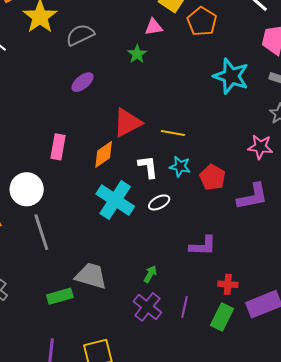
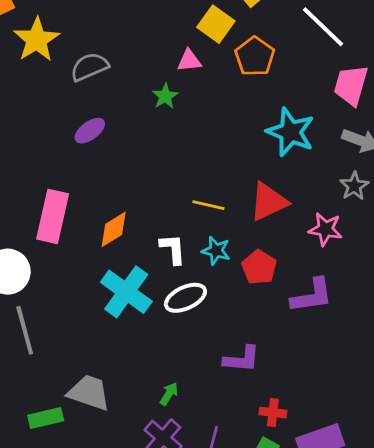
red triangle: (127, 123) -> (268, 202), moved
pink rectangle: (58, 147) -> (53, 216), size x1.5
white ellipse: (159, 202) -> (185, 298), size x1.4

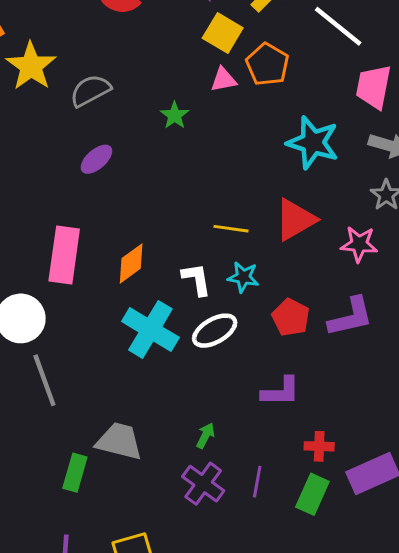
pink triangle: (189, 61) -> (223, 80), moved
red pentagon: (259, 267) -> (291, 317), moved
green rectangle: (46, 418) -> (75, 473), turned -56

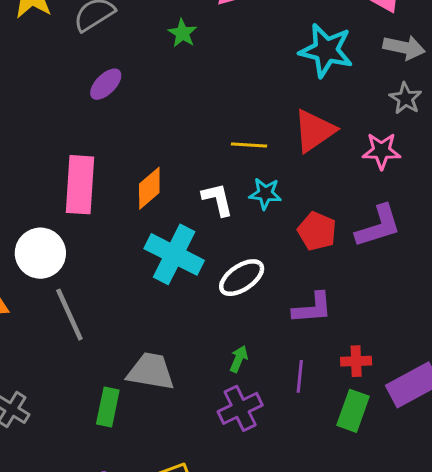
white ellipse: (215, 331) -> (242, 278), moved
purple line: (257, 482) -> (300, 376), moved
purple cross: (203, 484) -> (240, 408), turned 33

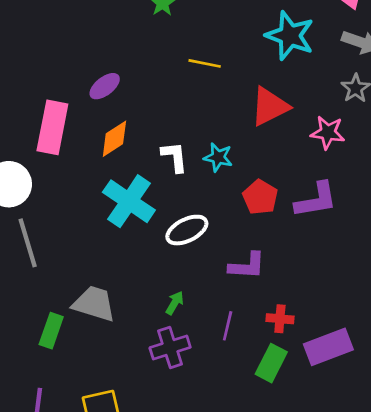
purple ellipse: (106, 84) -> (105, 86), moved
yellow line: (249, 145) -> (205, 63), moved

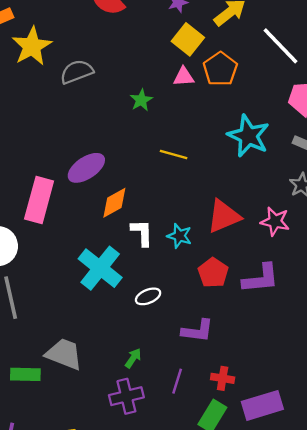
purple ellipse: (105, 86) -> (86, 168), size x1.4
red triangle: (270, 106) -> (224, 216), moved
orange diamond: (114, 139) -> (114, 203), moved
white ellipse: (187, 230) -> (148, 296), size x0.7
green rectangle: (51, 331) -> (25, 374), turned 68

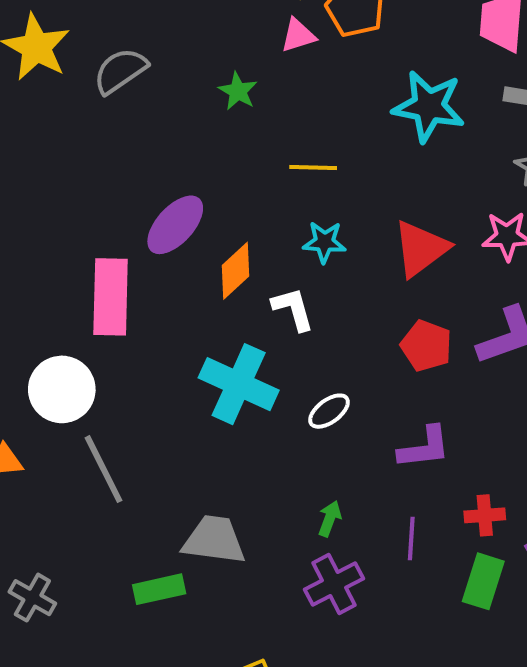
cyan star: (179, 236) -> (324, 242), moved

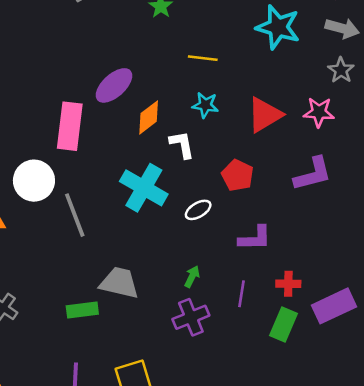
red pentagon: (426, 346) -> (238, 175), moved
gray line: (103, 469) -> (75, 215), moved

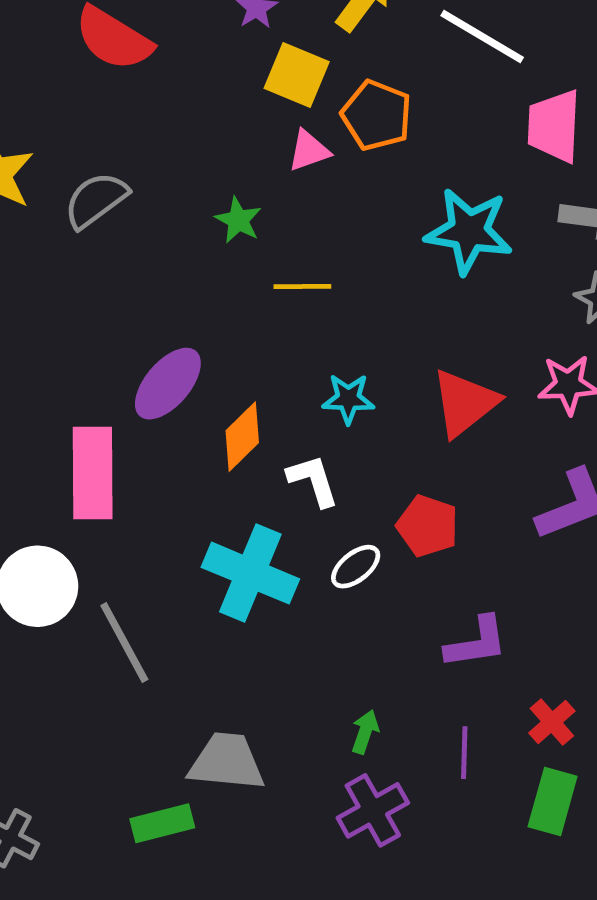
yellow line: (203, 58) -> (302, 287), moved
white ellipse: (198, 210) -> (356, 567), moved
red cross: (288, 284) -> (552, 722), turned -35

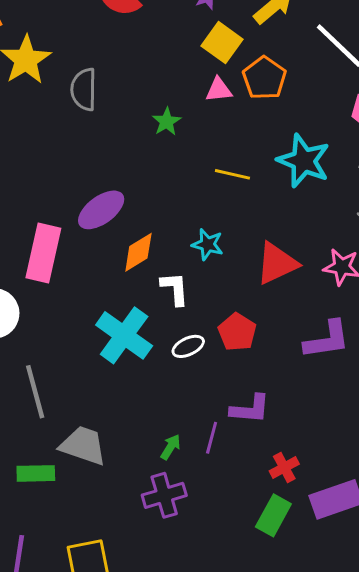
gray semicircle: (96, 200) -> (84, 89), turned -66
yellow line: (302, 287) -> (232, 174), moved
gray line: (124, 642) -> (35, 392), moved
purple line: (464, 753) -> (212, 438), moved

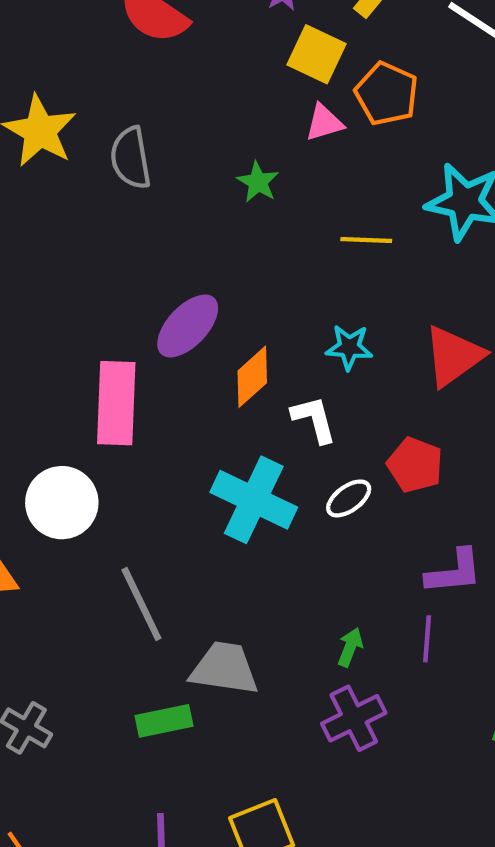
purple line: (212, 438) -> (427, 639), moved

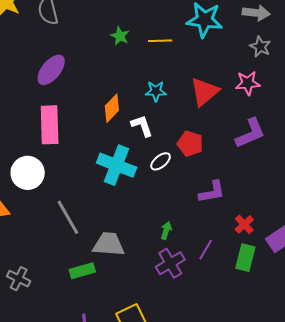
green star: (258, 182) -> (120, 36), moved
purple ellipse: (188, 326) -> (51, 70), moved
purple line: (427, 639) -> (206, 250), moved, turned 30

